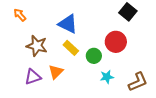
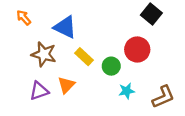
blue triangle: (68, 24) -> (65, 27), moved

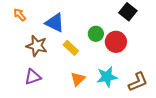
green circle: (111, 66) -> (96, 34), moved
orange triangle: (66, 85) -> (78, 79), moved
cyan star: (127, 91) -> (107, 77), size x1.5

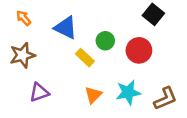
green circle: (96, 34) -> (105, 41), moved
brown star: (37, 46) -> (22, 55), moved, turned -30

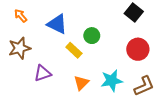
red circle: (139, 50) -> (138, 49), moved
purple triangle: (39, 92) -> (43, 73), moved

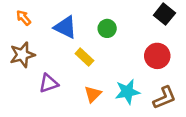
black square: (134, 13) -> (164, 14), moved
green circle: (92, 36) -> (107, 28), moved

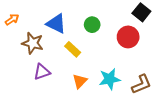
orange arrow: (24, 18) -> (12, 20), moved, turned 96
brown star: (22, 55) -> (33, 43), moved, turned 30
red circle: (157, 56) -> (128, 37), moved

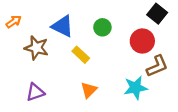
purple triangle: (42, 72) -> (35, 92), moved
cyan star: (110, 79) -> (135, 88), moved
brown L-shape: (141, 84) -> (157, 66), moved

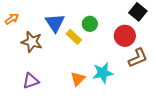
blue triangle: (63, 26) -> (55, 23), turned 30
yellow rectangle: (81, 55) -> (74, 37), moved
cyan star: (135, 88) -> (103, 73), moved

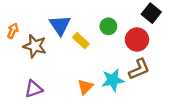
orange arrow: (12, 19) -> (13, 31), moved, turned -32
green circle: (90, 24) -> (108, 26), moved
brown L-shape: (138, 58) -> (139, 69), moved

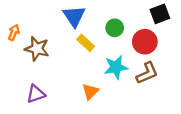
black square: (151, 13) -> (160, 14), turned 30
blue triangle: (60, 25) -> (74, 16), moved
cyan star: (113, 80) -> (116, 67), moved

